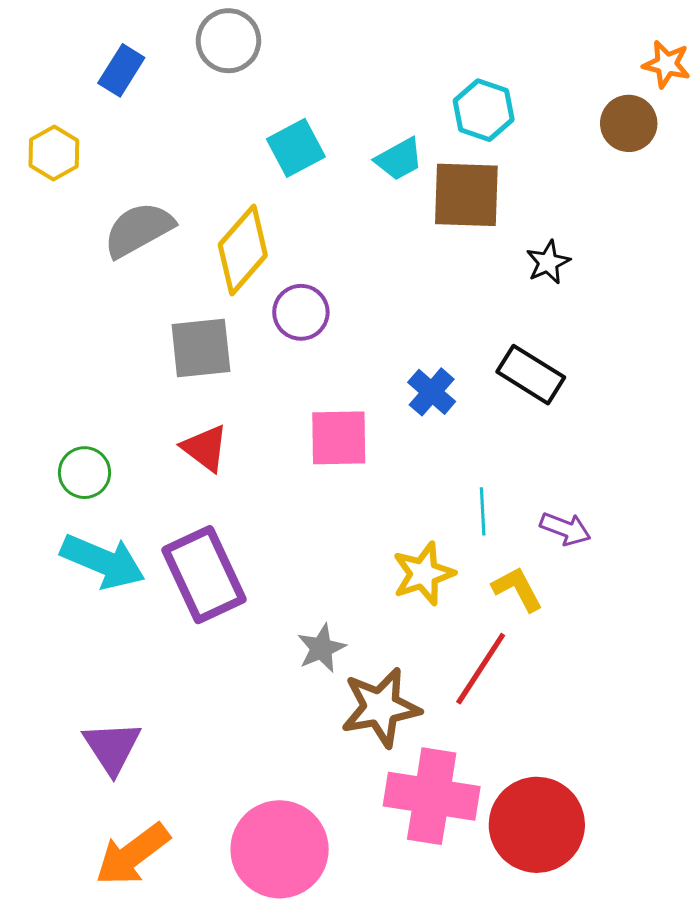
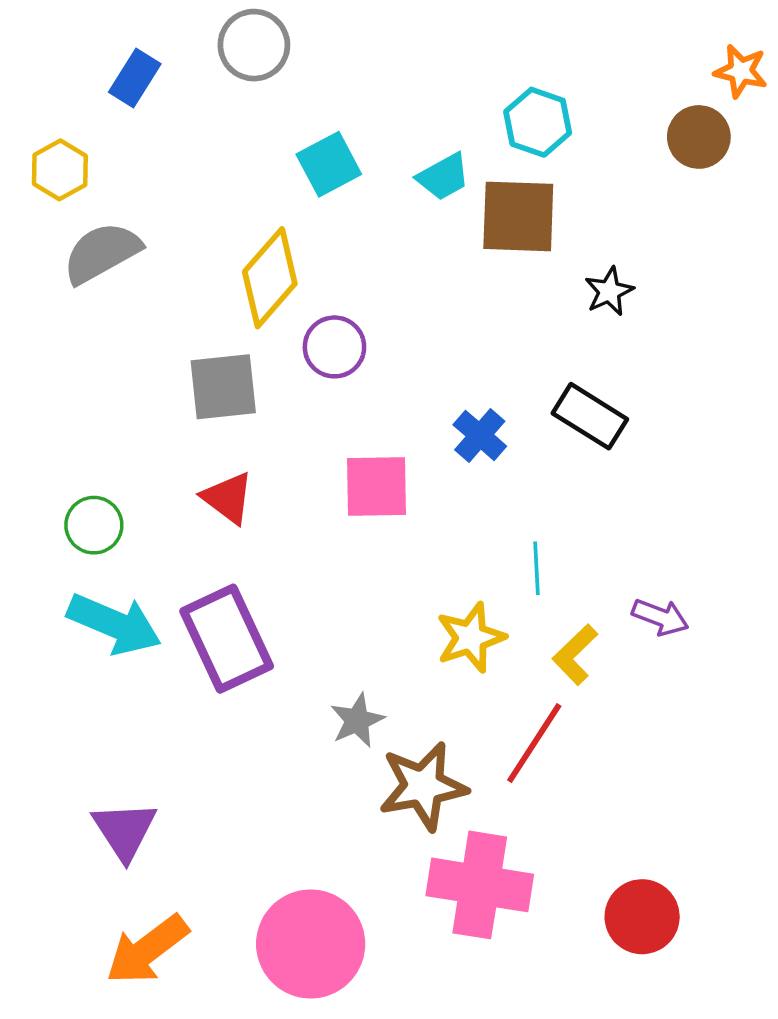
gray semicircle: (139, 230) -> (102, 253), moved
purple arrow: (565, 529) -> (660, 617), moved
yellow L-shape: (517, 589) -> (575, 655), turned -106
red circle: (537, 825) -> (642, 917), moved, size x0.7

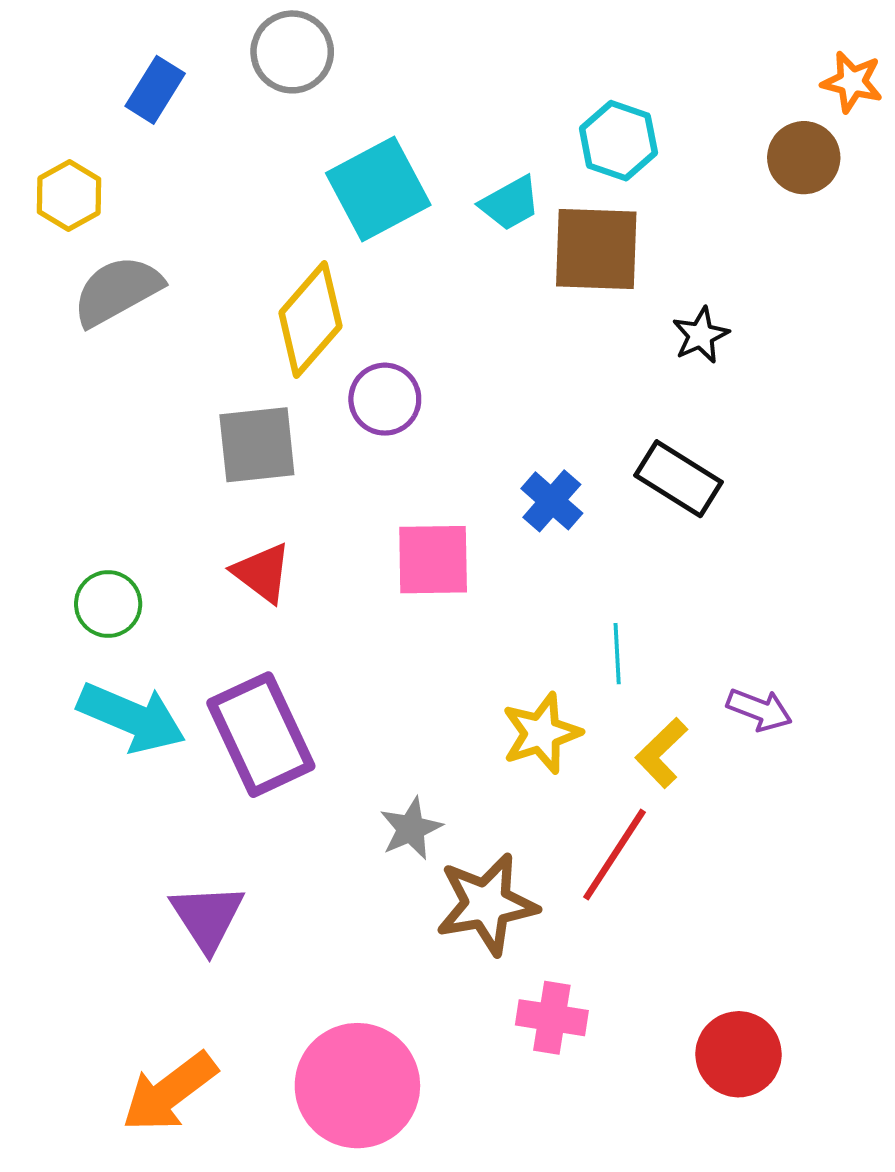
cyan square: (329, 164) -> (378, 189), size x1.4
purple triangle: (125, 830) -> (207, 917), moved
pink cross: (480, 885) -> (552, 1018), size x0.6

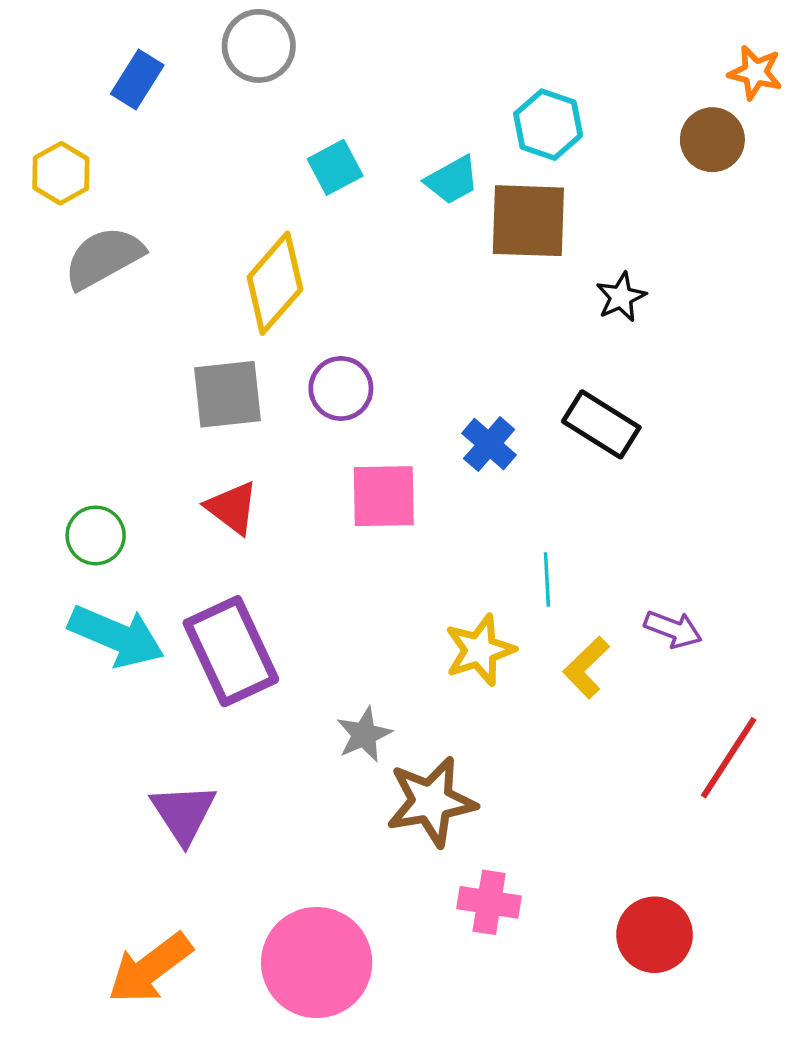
cyan square: (378, 189) -> (335, 167), size x0.6
purple circle: (385, 399) -> (341, 388), moved
red line: (615, 855) -> (729, 758), moved

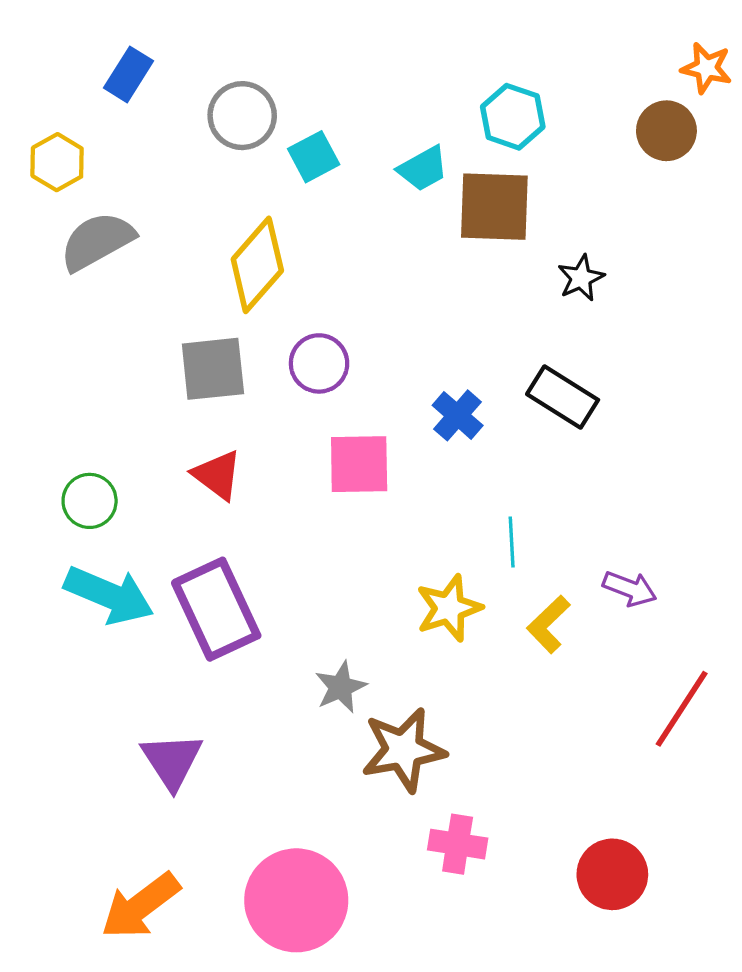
gray circle: (259, 46) -> (242, 116), moved

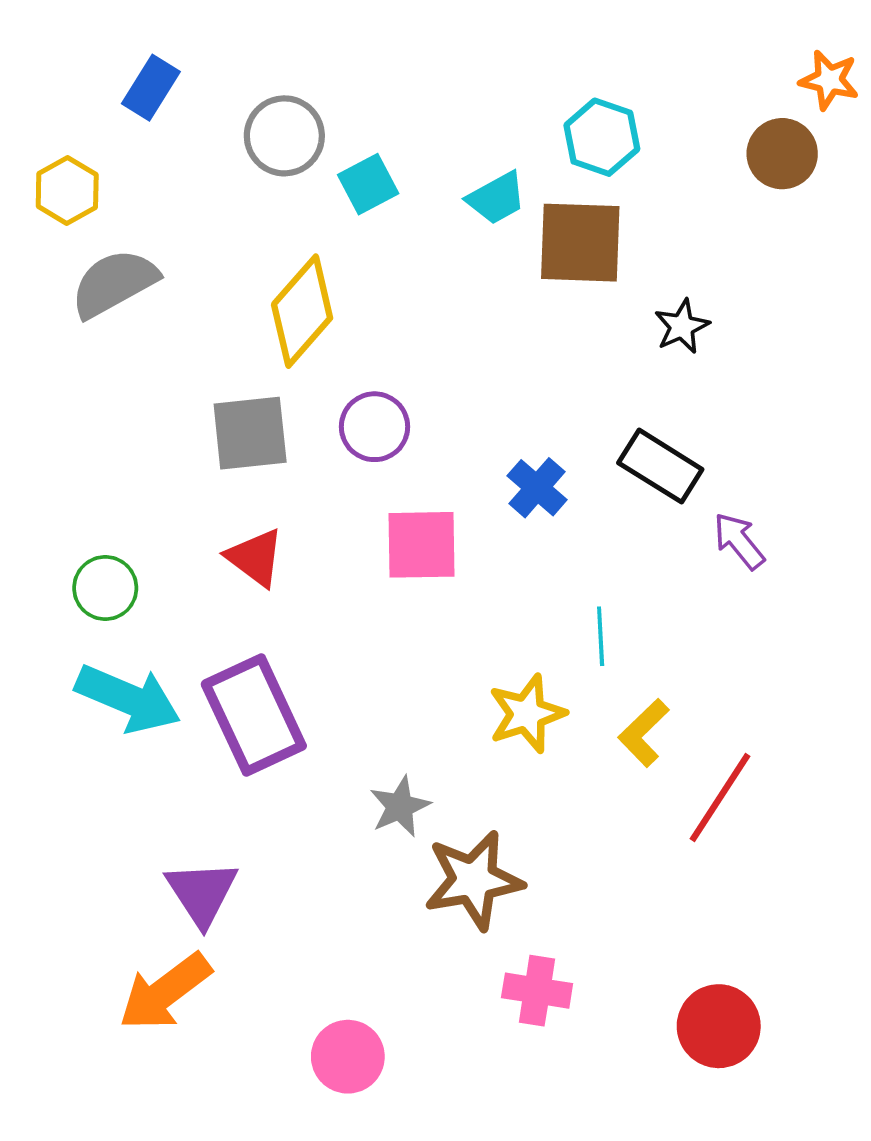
purple arrow: (630, 589) -> (739, 541), moved, turned -150
red line: (682, 709) -> (720, 798), moved
pink circle: (296, 900) -> (348, 1057), size x0.6
orange arrow: (140, 906) -> (165, 992), moved

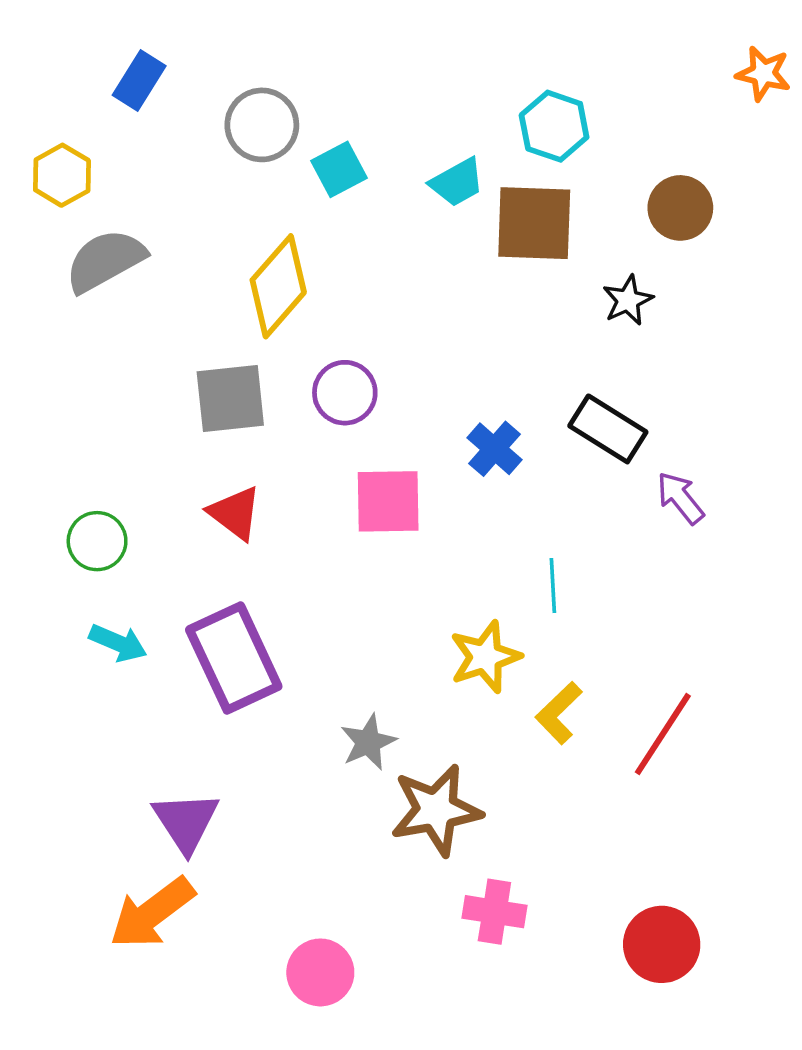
brown circle: (782, 154) -> (680, 208), moved
cyan arrow: (128, 699) -> (118, 643), size x0.6
yellow L-shape: (644, 733) -> (559, 713), moved

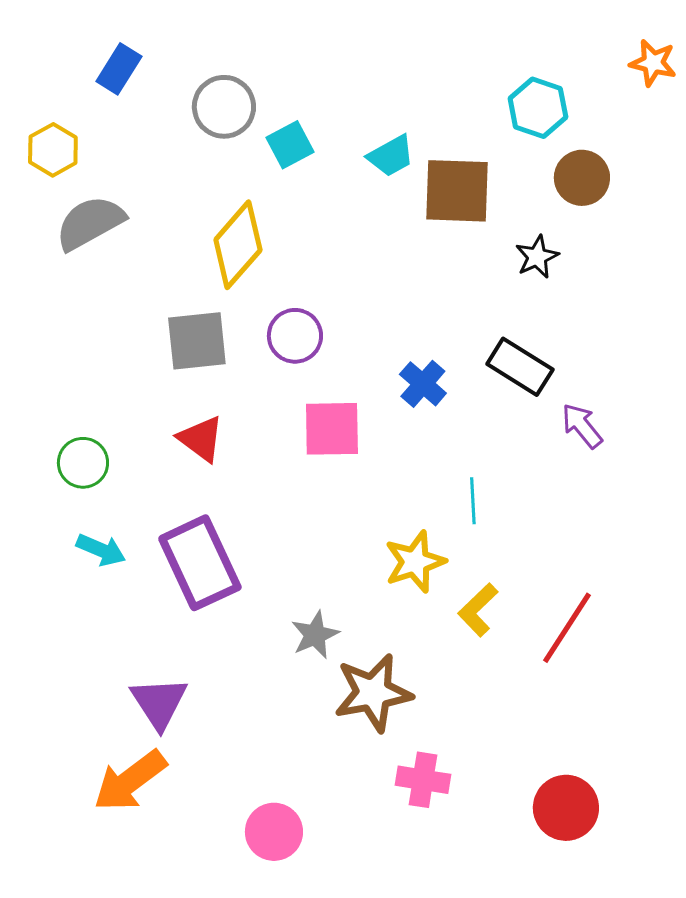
cyan hexagon: (554, 126) -> (538, 108), moved

